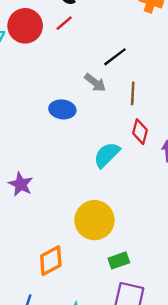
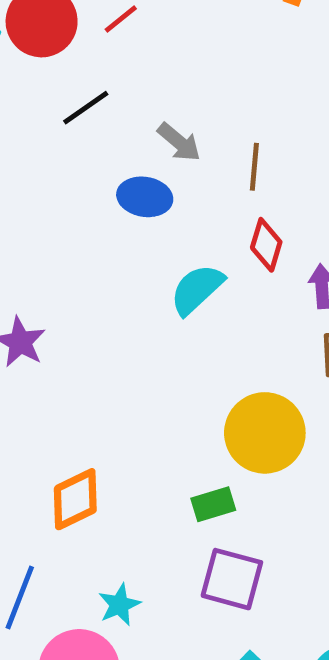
black line: (115, 57) -> (86, 108), moved
blue ellipse: (62, 109) -> (145, 197), moved
yellow circle: (94, 220) -> (265, 433), moved

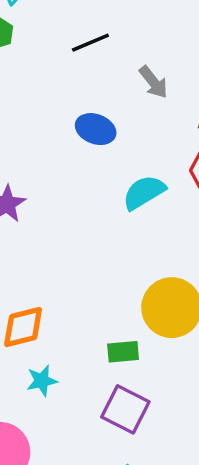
blue ellipse: (145, 197) -> (96, 129), moved
cyan star: (119, 605) -> (42, 381), moved

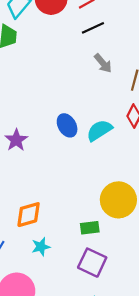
black line: (90, 43) -> (93, 28), moved
blue ellipse: (96, 129) -> (67, 125), moved, turned 40

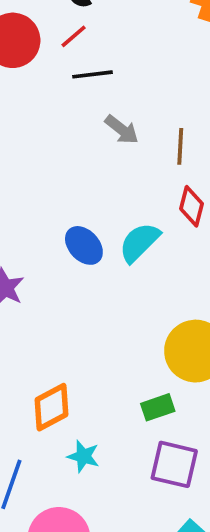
black line: (93, 28) -> (93, 74), turned 30
cyan star: (41, 247) -> (83, 456), turned -30

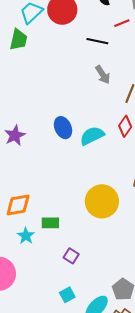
red line: (74, 36) -> (122, 23), moved
green rectangle: (158, 407) -> (50, 223), moved
purple square: (174, 464) -> (71, 256), size x0.6

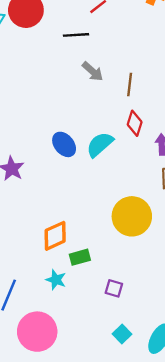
orange diamond: (18, 205) -> (55, 236), moved

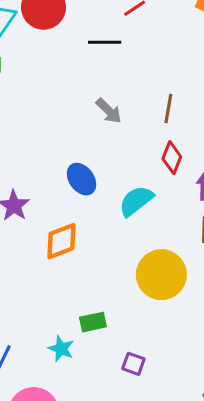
gray arrow: (93, 71) -> (109, 111), moved
cyan semicircle: (100, 144) -> (136, 201), moved
orange diamond: (55, 236) -> (61, 241), moved

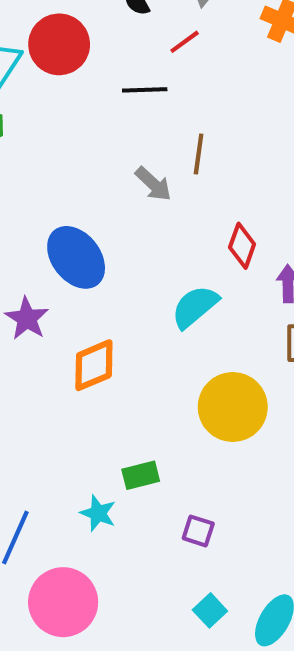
brown line: (168, 109) -> (199, 154), moved
blue ellipse: (82, 179) -> (76, 257), moved, size x1.4

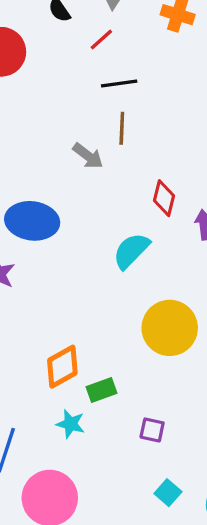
black line: (145, 90) -> (119, 83), moved
blue ellipse: (76, 257) -> (32, 221), turned -39
orange diamond: (94, 365) -> (62, 367), moved

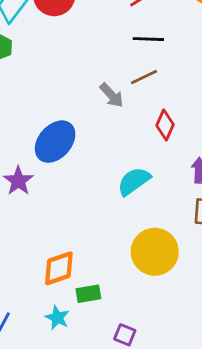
brown line: (122, 128) -> (144, 77), turned 52
red diamond: (164, 198) -> (165, 125), moved
blue ellipse: (32, 221) -> (55, 142), turned -66

